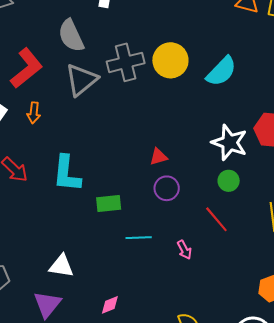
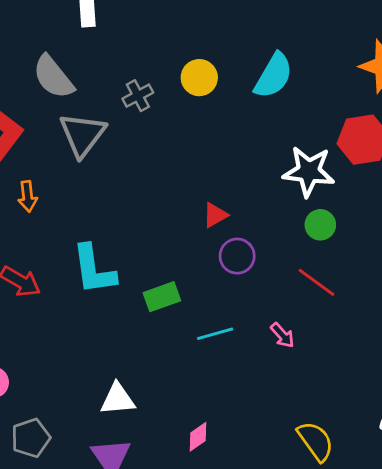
yellow circle: (170, 60) -> (199, 78), size x0.7
gray cross: (126, 62) -> (138, 96), size x0.6

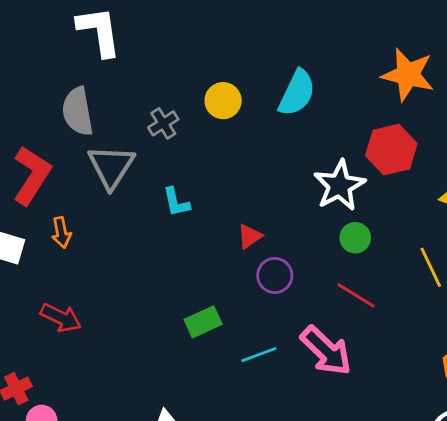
gray semicircle: (53, 77) -> (78, 111), turned 33
white star: (309, 171) -> (339, 185), turned -30
cyan L-shape: (94, 270) -> (176, 202), moved, size x0.6
pink arrow: (282, 335) -> (326, 351), size x2.0

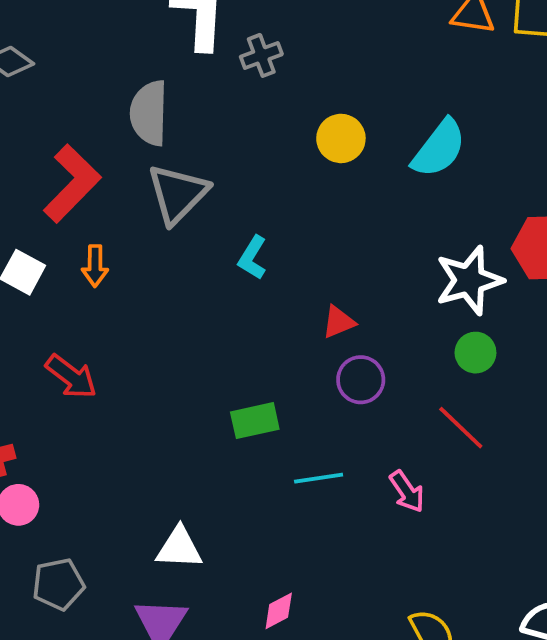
gray cross: (163, 123) -> (261, 55), moved
cyan L-shape: (176, 202) -> (252, 258), turned 32
pink arrow: (326, 351) -> (407, 492), size x0.6

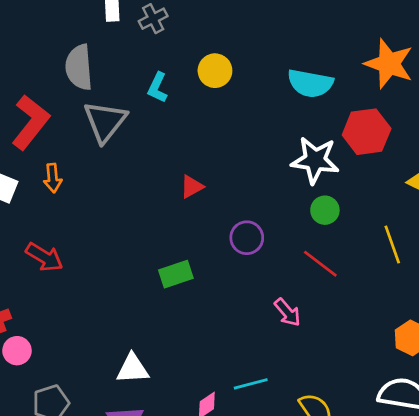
cyan semicircle: (439, 148) -> (310, 83), moved, turned 69
cyan L-shape: (252, 258) -> (157, 88), moved
white star: (469, 280) -> (315, 160), turned 30
red triangle: (339, 322) -> (192, 187), moved
cyan line: (319, 478) -> (251, 384), moved

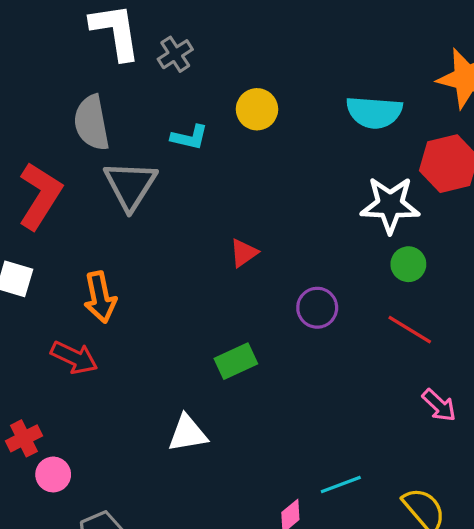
cyan L-shape: (157, 88) -> (189, 137), turned -96
orange arrow: (53, 178) -> (100, 297), moved, size x1.4
pink arrow: (287, 312) -> (439, 405), moved
white triangle: (133, 369) -> (187, 433), moved

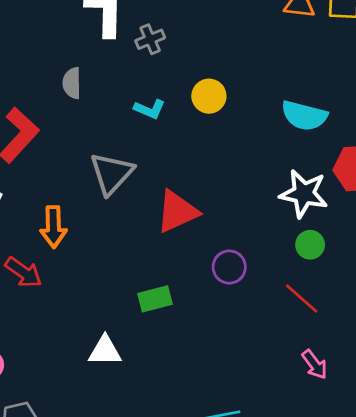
gray semicircle: (92, 123) -> (72, 83), size x0.7
gray triangle: (130, 185) -> (112, 173), moved
red triangle: (244, 253) -> (177, 212), size x1.8

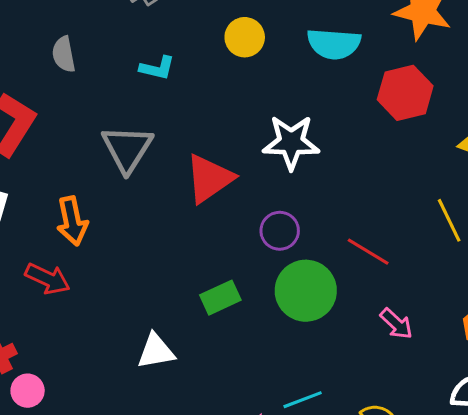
yellow circle: (209, 96) -> (245, 37), moved
white star: (304, 194) -> (291, 142), moved
green circle: (310, 245) -> (306, 291), moved, size x1.8
green rectangle: (155, 299) -> (220, 298), moved

